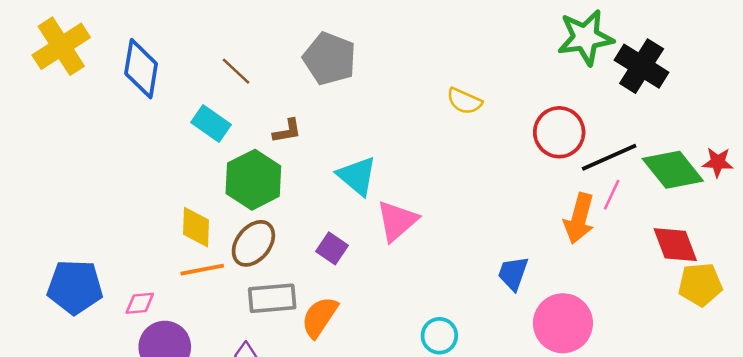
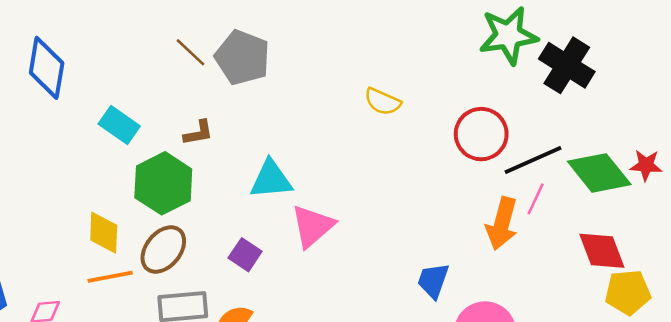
brown line: (236, 71) -> (191, 52), moved
cyan triangle: (357, 176) -> (271, 179), turned -45

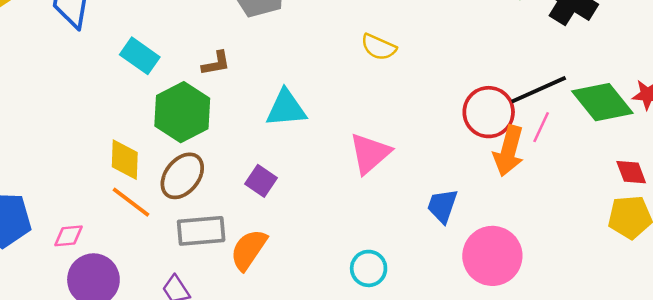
yellow semicircle: (383, 102) -> (379, 47), moved
red circle: (481, 134) -> (489, 112), moved
pink triangle: (313, 226) -> (370, 153), moved
red diamond: (602, 251) -> (631, 172), moved, size x0.7
orange line: (110, 277) -> (131, 202), turned 48

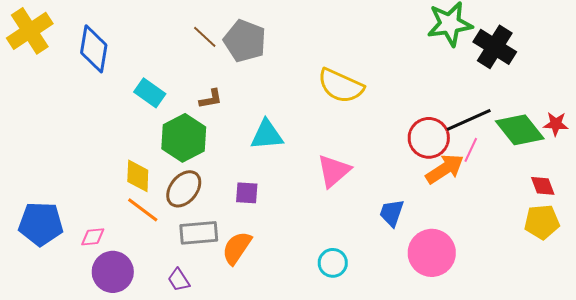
yellow semicircle: (379, 47) -> (341, 86), size x1.6
orange arrow: (509, 151) -> (445, 169), turned -138
purple square: (261, 181) -> (247, 193), turned -30

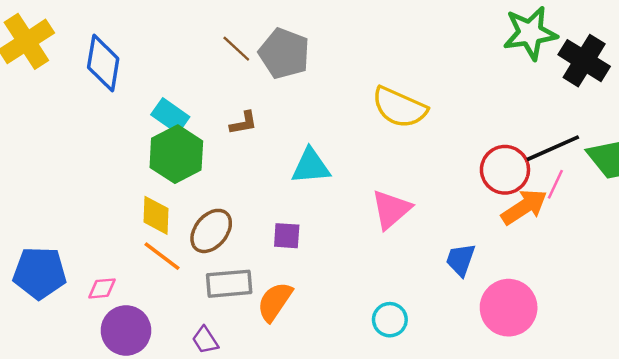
green hexagon: (184, 138) -> (176, 154), moved

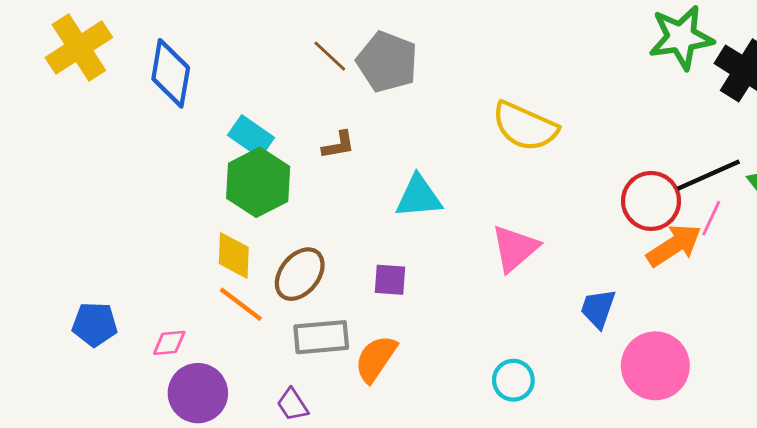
blue pentagon: (40, 273) -> (95, 324), size x0.7

